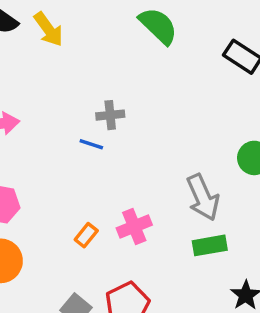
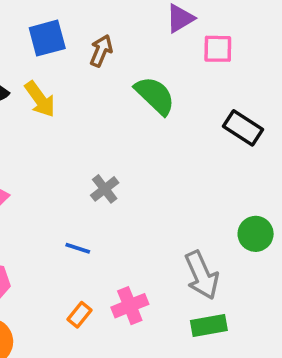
gray cross: (110, 115) -> (105, 189), turned -32
blue line: (91, 144) -> (78, 248), moved

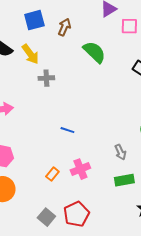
gray cross: (105, 189) -> (46, 78), moved, turned 35
blue line: (78, 248) -> (67, 130), moved
gray arrow: (202, 275) -> (120, 152), size x0.6

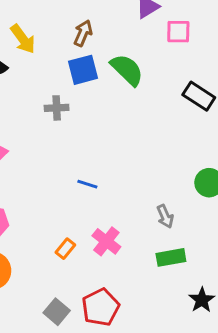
blue square: (34, 20) -> (83, 70), moved
yellow arrow: (30, 54) -> (23, 39), moved
pink cross: (80, 169) -> (106, 241), turned -30

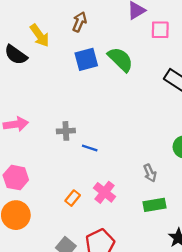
brown arrow: (83, 33) -> (79, 22), moved
gray cross: (57, 108) -> (66, 131), moved

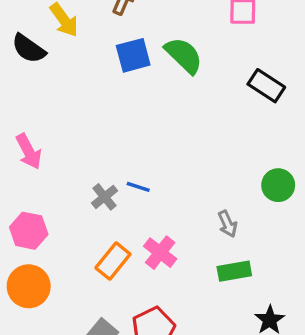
pink arrow: (16, 124) -> (29, 151), turned 70
gray cross: (66, 131) -> (105, 197), moved, turned -36
orange rectangle: (73, 198) -> (113, 261), size x1.5

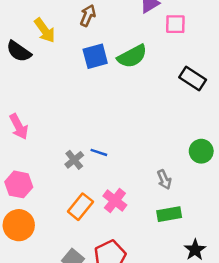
green semicircle: (184, 55) -> (132, 56), turned 108

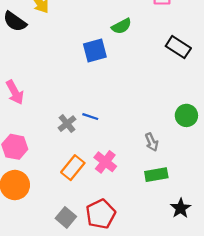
blue square: (95, 56) -> (95, 51), moved
green semicircle: (132, 56) -> (122, 26), size x0.7

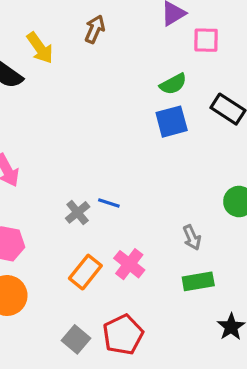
green semicircle: (122, 26) -> (173, 84), moved
blue square: (95, 51) -> (172, 122), moved

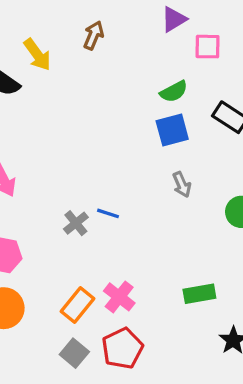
gray arrow: (192, 238) -> (182, 185), moved
pink cross: (129, 264) -> (119, 297), moved
orange rectangle: (85, 272) -> (77, 305), moved

